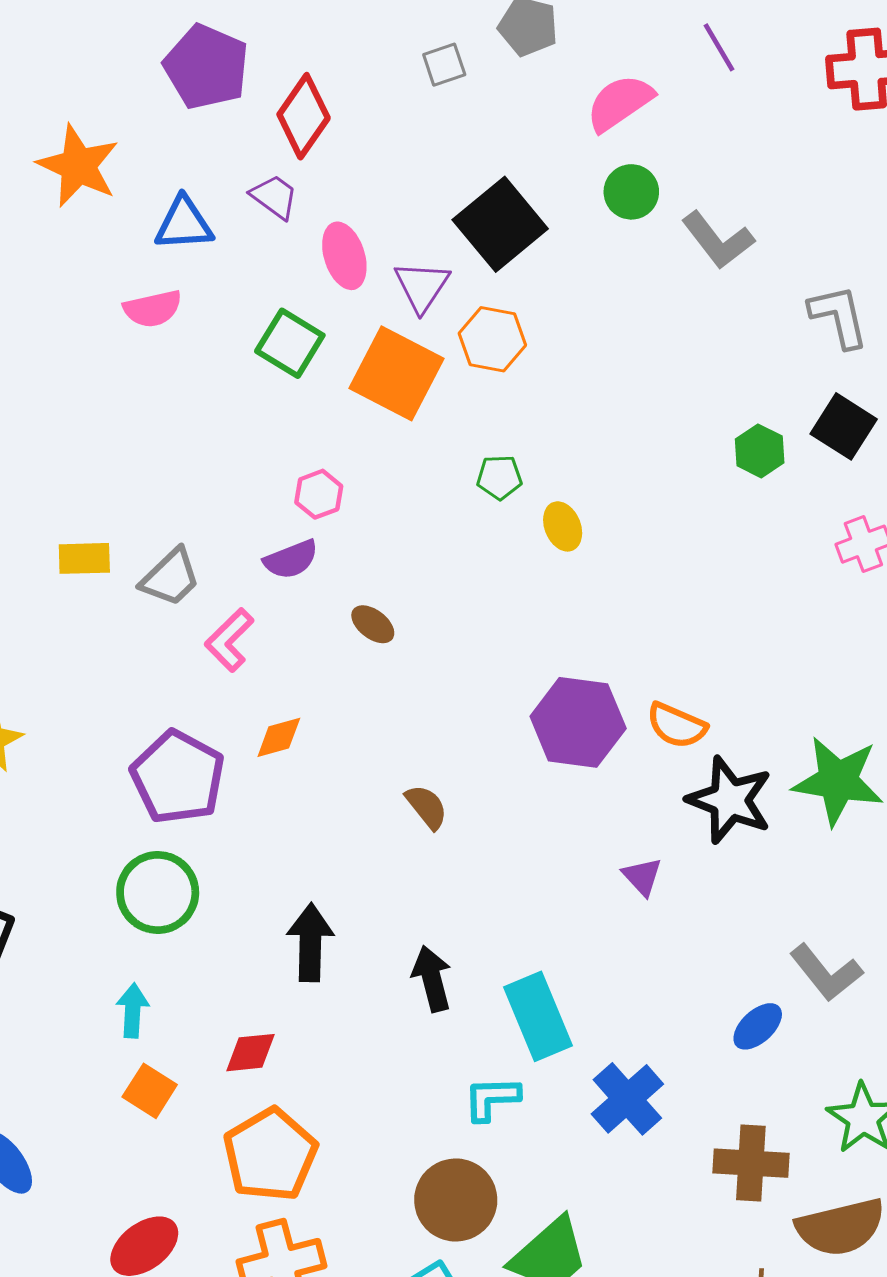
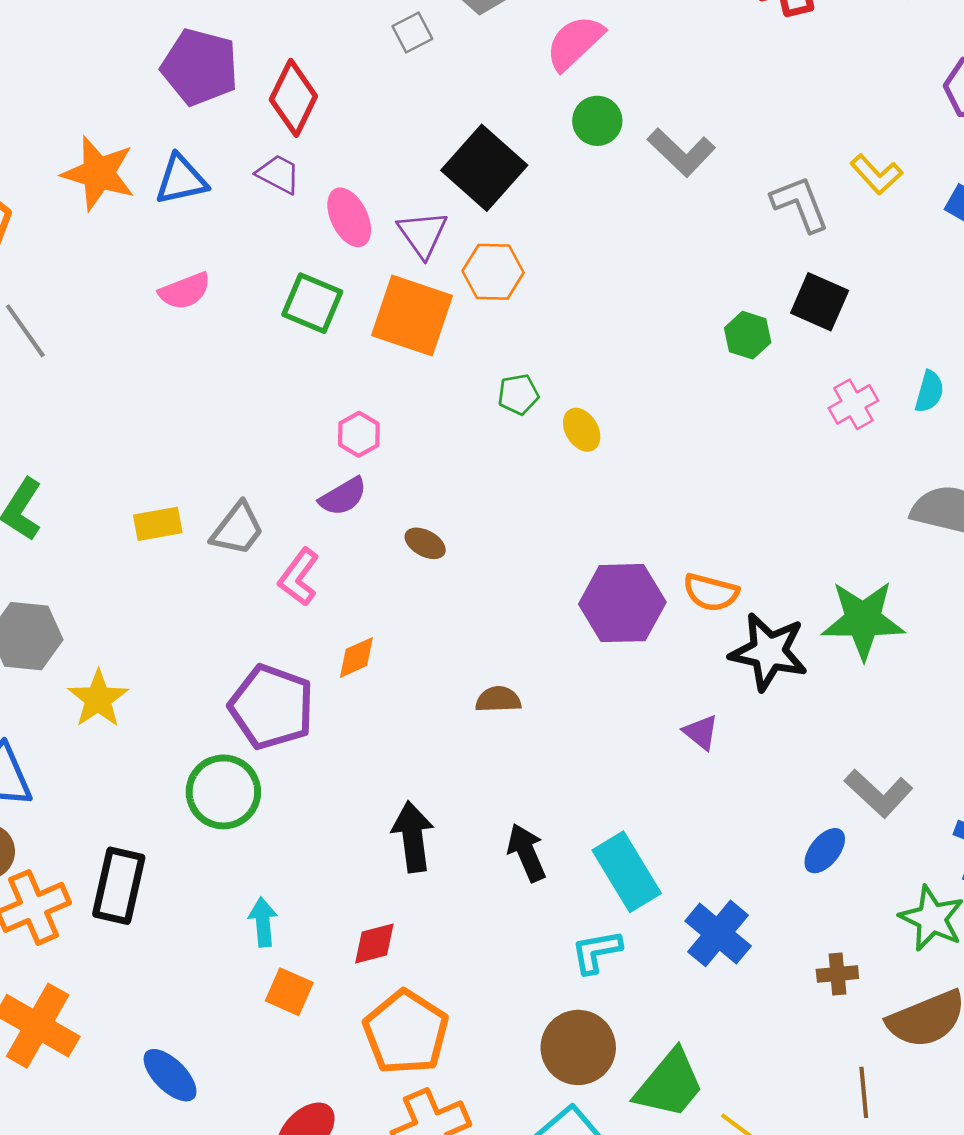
blue triangle: (184, 224) -> (181, 180), moved
brown semicircle: (427, 807) -> (498, 699), turned -45
green circle: (158, 893) -> (223, 792), moved
brown cross: (751, 1163) -> (837, 974), size x0.6

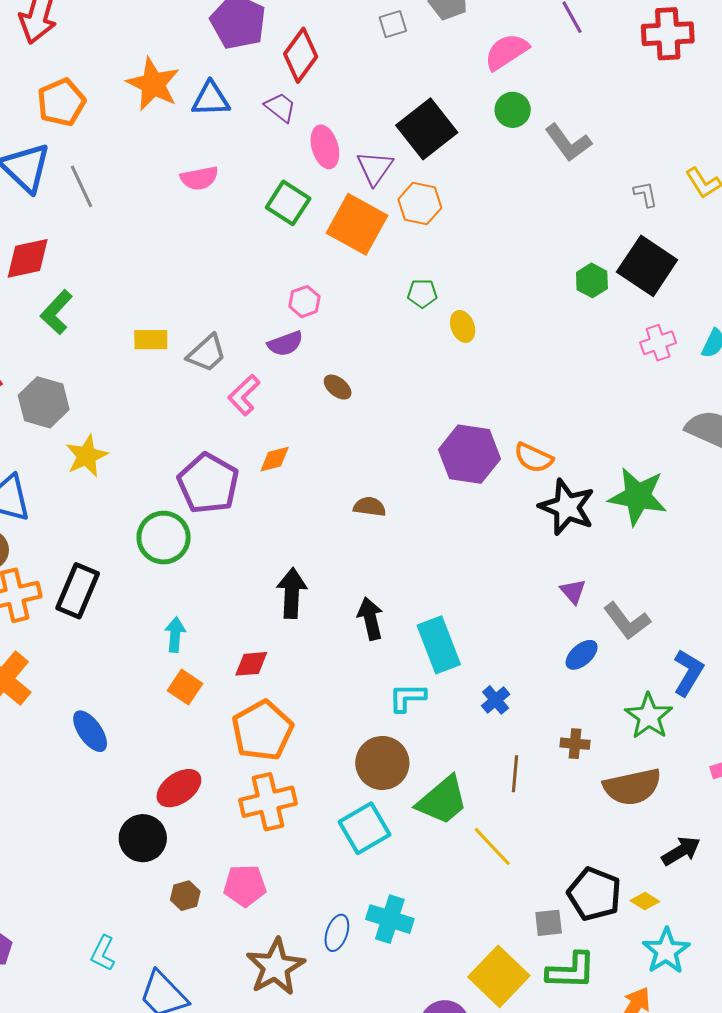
gray L-shape: (800, 204) -> (646, 194), size x0.6
black square: (820, 302) -> (647, 266), size x1.4
purple triangle: (701, 732) -> (573, 591), moved
blue cross: (718, 933) -> (496, 700), size x0.6
brown line: (864, 1092) -> (515, 774), moved

